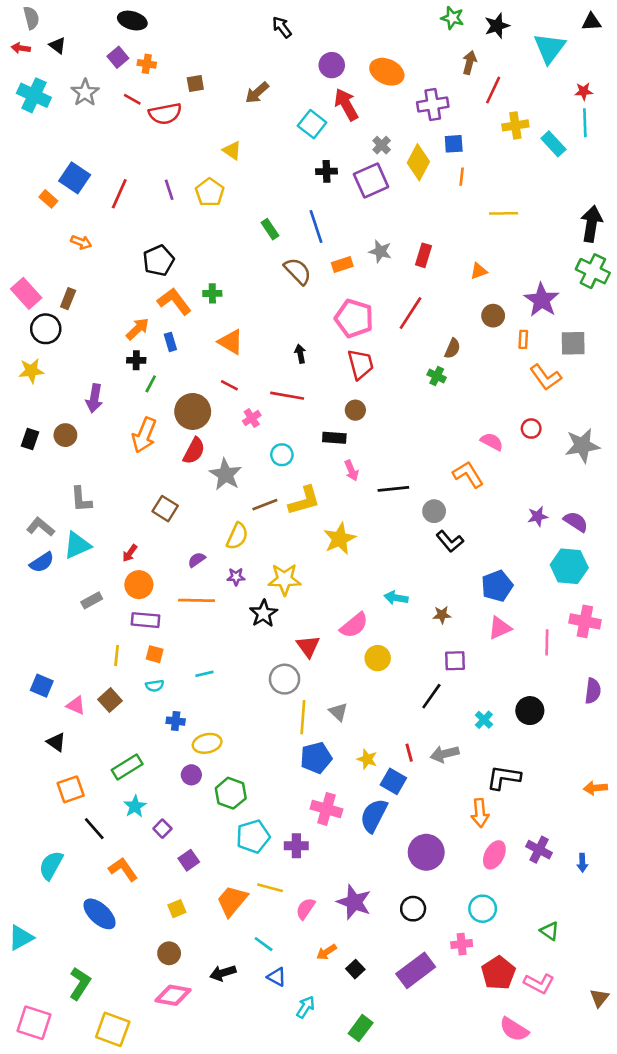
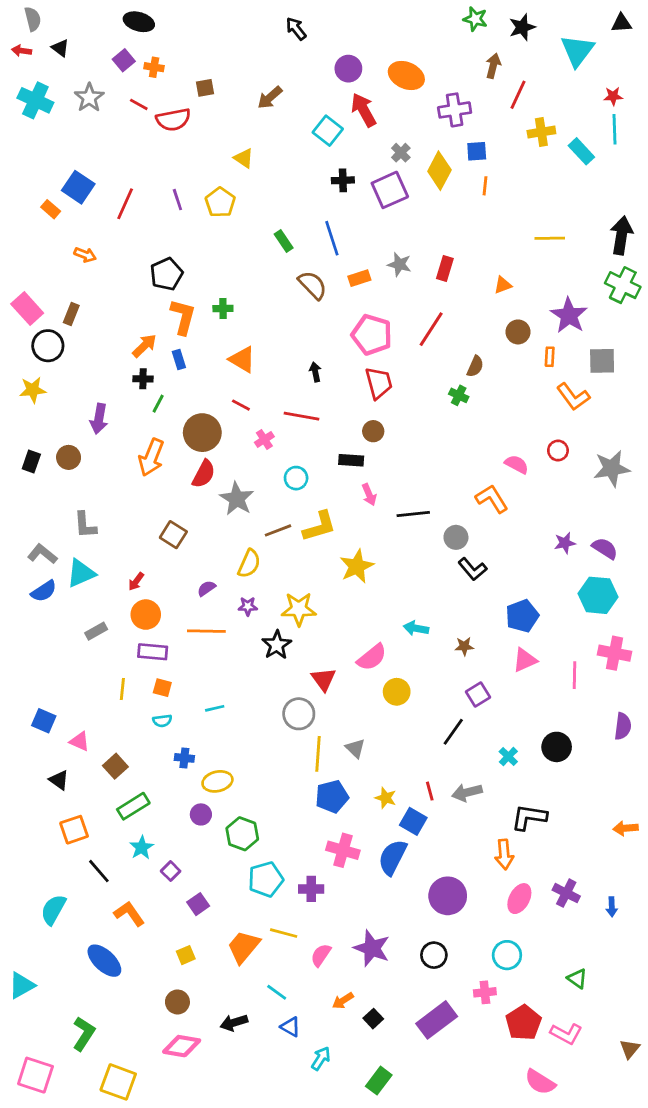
yellow line: (504, 213) -> (550, 238), moved
orange L-shape: (174, 301) -> (183, 317), turned 52
purple square: (455, 661) -> (478, 695), turned -30
brown square: (110, 700) -> (115, 766), moved

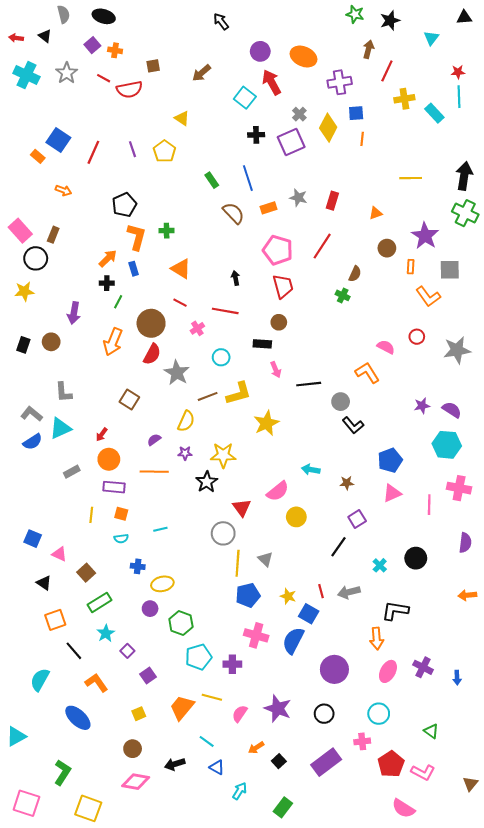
gray semicircle: (33, 19) -> (64, 14), moved
cyan triangle: (577, 51) -> (431, 38), size x0.6
orange arrow: (626, 828) -> (467, 595), moved

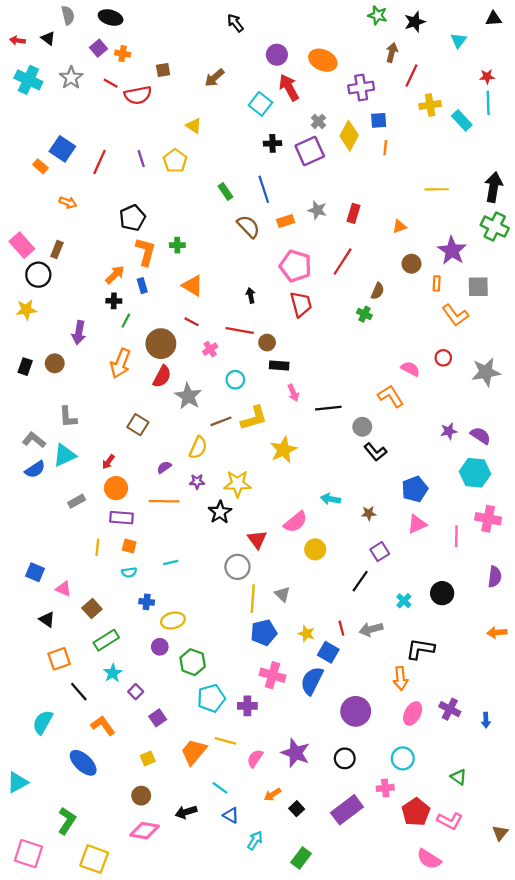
brown circle: (279, 322) -> (267, 343), moved

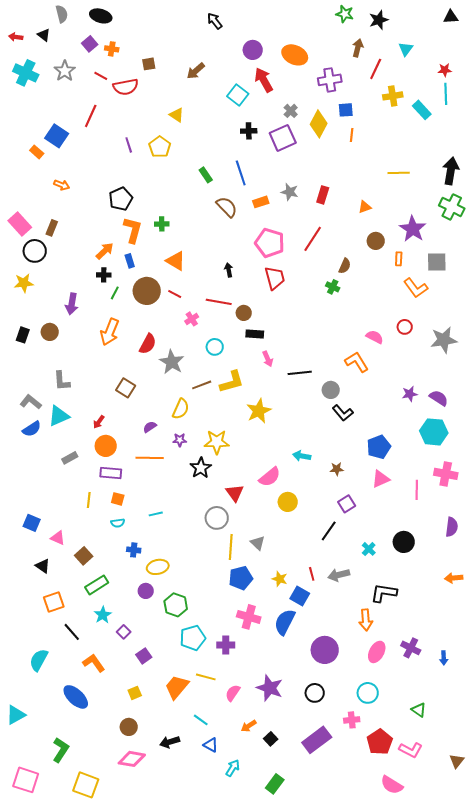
cyan triangle: (459, 40) -> (406, 49), moved
red line: (100, 162) -> (91, 116), moved
brown circle: (161, 344) -> (147, 291), moved

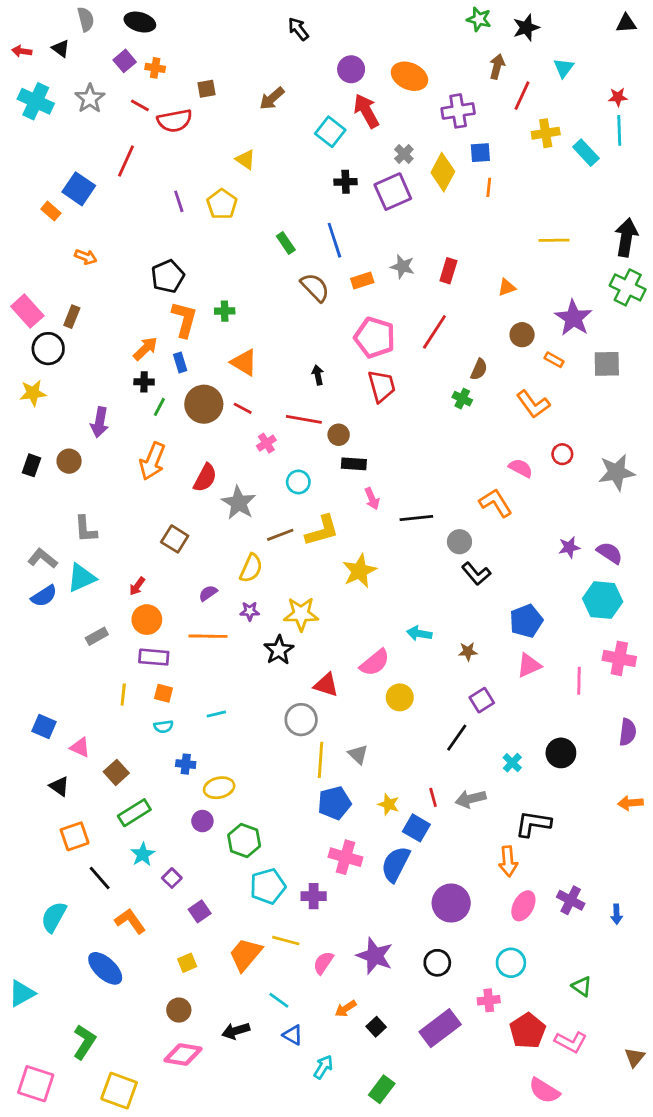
orange rectangle: (399, 259) -> (554, 360), turned -64
orange L-shape: (416, 288) -> (533, 404), moved
red triangle: (235, 493) -> (326, 685), turned -36

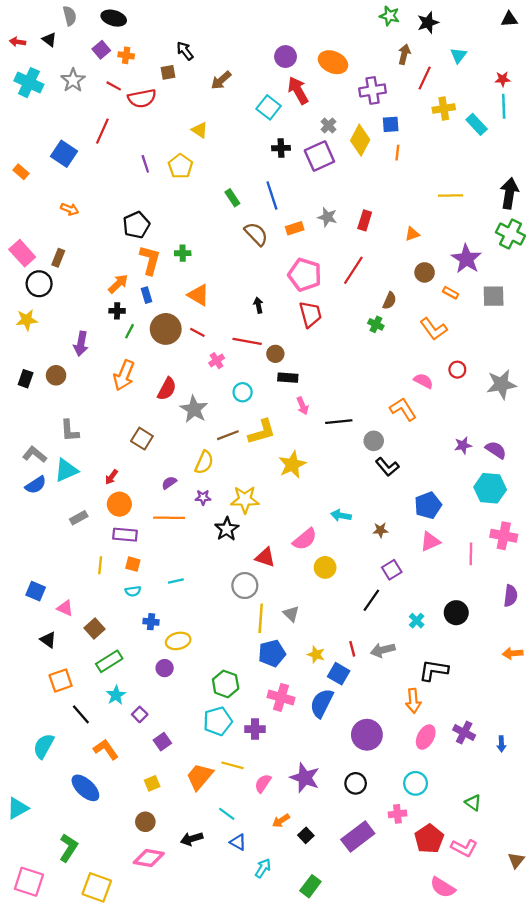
black arrow: (298, 29) -> (185, 51), moved
orange rectangle: (51, 211) -> (21, 172), moved
green hexagon: (244, 840) -> (226, 684), moved

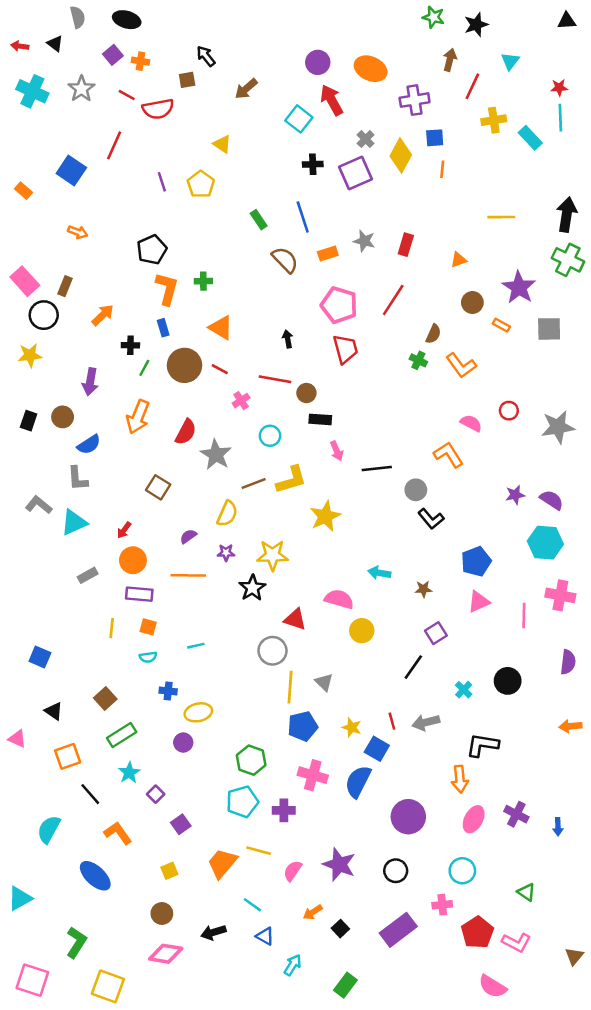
orange arrow: (118, 284) -> (103, 315), moved
orange L-shape: (434, 329) -> (461, 365), moved
blue semicircle: (36, 485) -> (89, 445), moved
pink semicircle: (305, 539) -> (339, 599), turned -125
pink triangle: (65, 608) -> (17, 739), moved

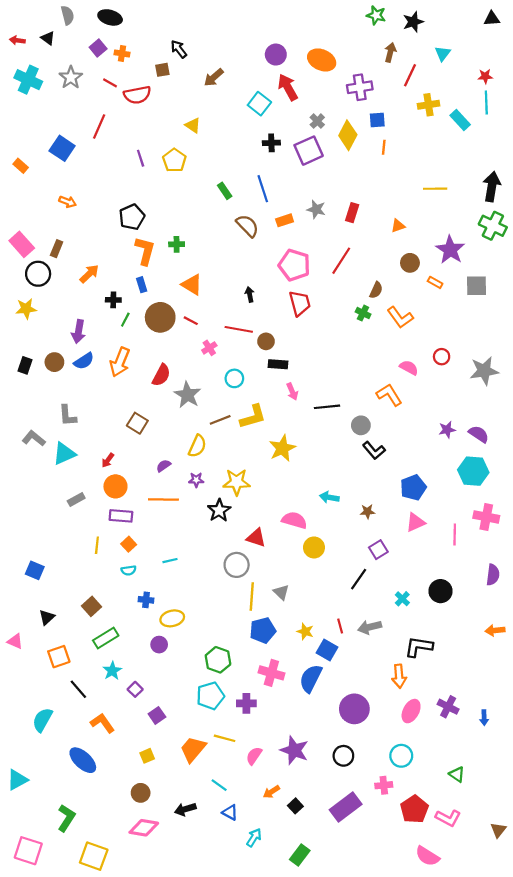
blue semicircle: (89, 445) -> (84, 361), moved
orange square: (148, 627) -> (129, 544), turned 32
black triangle: (54, 711) -> (47, 617), turned 42

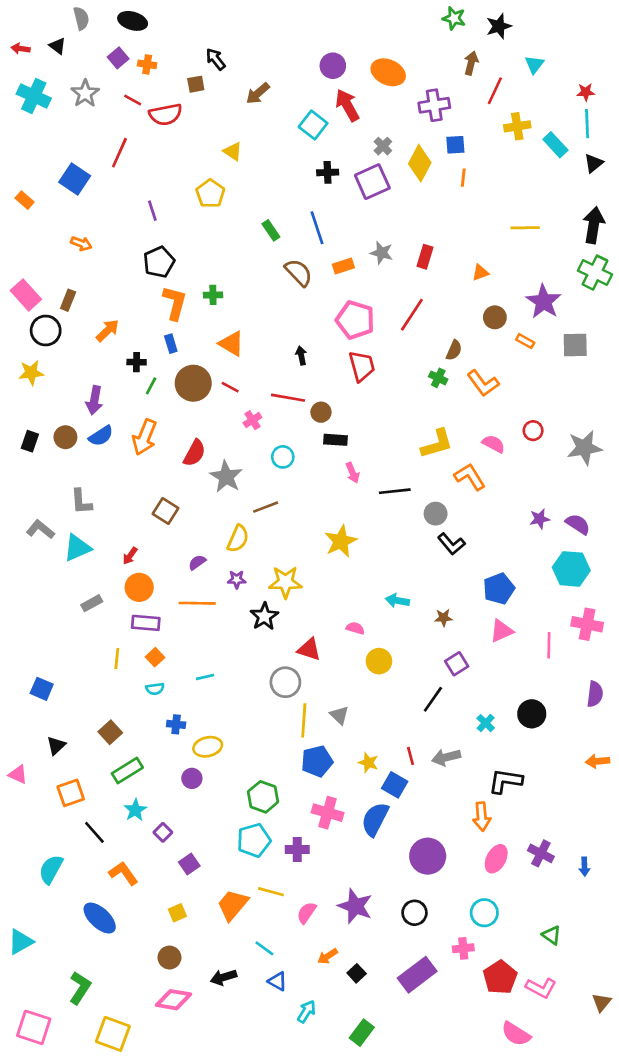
black triangle: (492, 19) -> (594, 163), moved, turned -35
purple line: (141, 158) -> (152, 211), moved
yellow L-shape: (253, 417) -> (437, 444), moved
pink semicircle: (294, 520) -> (355, 628), size x0.6

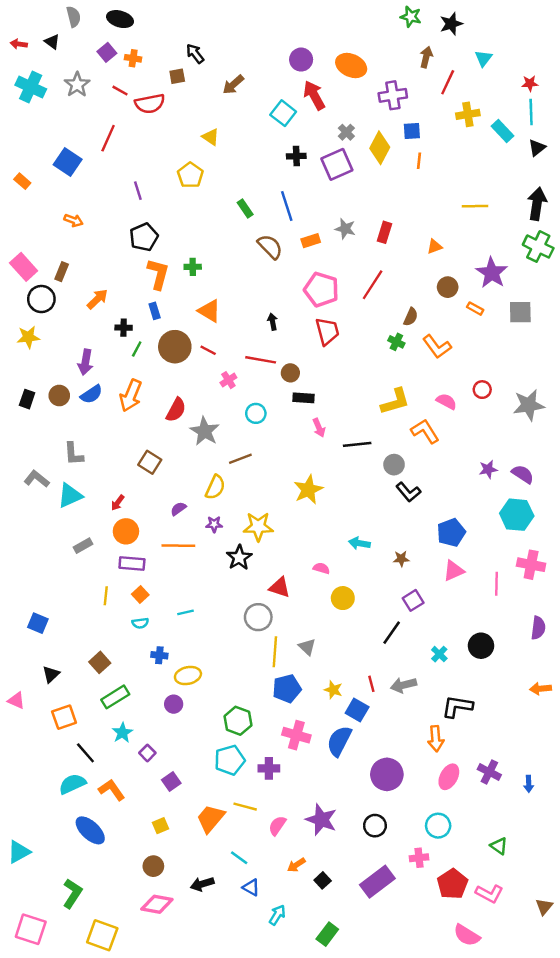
cyan semicircle: (51, 869) -> (72, 784), moved, turned 36

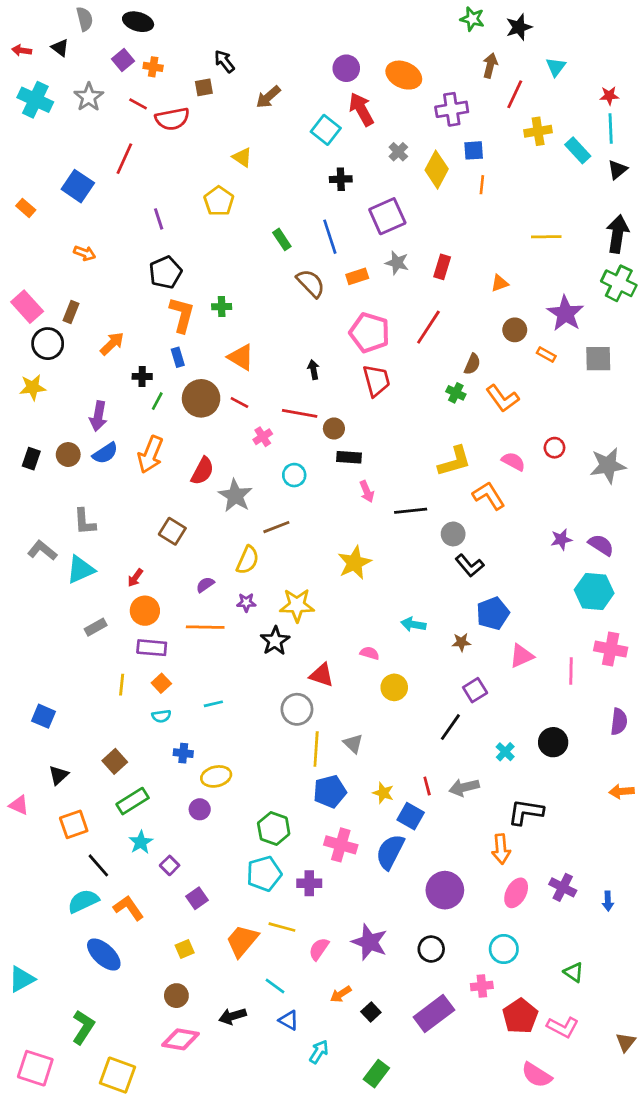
purple square: (337, 164) -> (387, 216), moved
blue pentagon: (451, 533) -> (493, 613), moved

